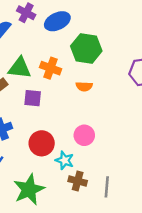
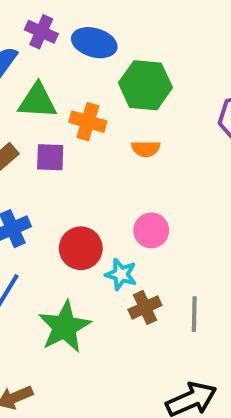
blue ellipse: (57, 21) -> (94, 43), turned 45
green triangle: (20, 68) -> (37, 101), moved
purple square: (33, 98) -> (50, 157), moved
brown cross: (78, 181) -> (145, 307), turned -36

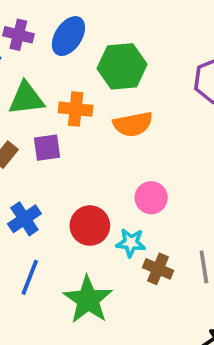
blue ellipse: (94, 43) -> (68, 36), turned -63
orange semicircle: (146, 149) -> (133, 124), size x1.5
brown cross: (145, 307) -> (158, 269), turned -32

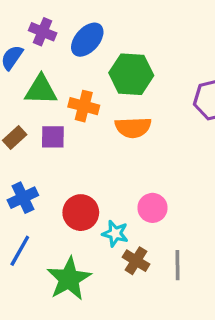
pink circle: (151, 198) -> (152, 208), moved

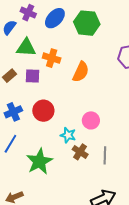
green hexagon: (131, 74) -> (87, 23), moved
orange semicircle: (133, 127) -> (81, 72), turned -65
red circle: (81, 213) -> (43, 111), moved

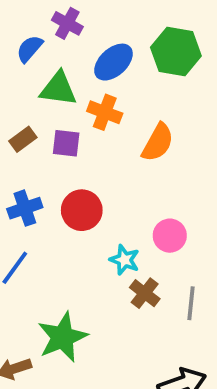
blue ellipse: (55, 18) -> (113, 62), moved
green star: (39, 161) -> (62, 337), moved

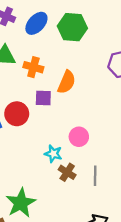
blue ellipse: (113, 62) -> (36, 23), moved
purple square: (66, 143) -> (43, 98), moved
red circle: (82, 210) -> (17, 114), moved

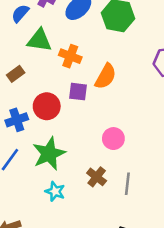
cyan star: (53, 154) -> (55, 191), moved
green star: (21, 203) -> (49, 154), moved

